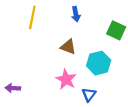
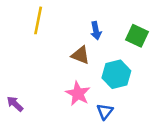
blue arrow: (76, 14) -> (96, 31), moved
purple arrow: (13, 88) -> (15, 104), turned 40

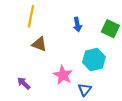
brown triangle: (80, 55) -> (39, 44), moved
purple arrow: (15, 104) -> (24, 83), moved

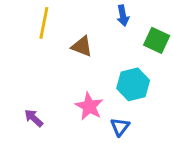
blue arrow: (77, 24) -> (123, 16), moved
brown triangle: (39, 44) -> (82, 46), moved

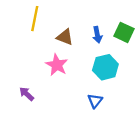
blue arrow: (123, 16) -> (97, 35), moved
pink star: (89, 106) -> (57, 65), moved

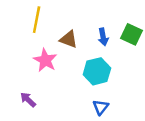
pink star: (57, 65) -> (45, 60), moved
cyan hexagon: (105, 67) -> (97, 71), moved

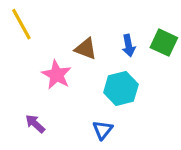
yellow line: (37, 20) -> (21, 24), moved, turned -40
blue triangle: (101, 107) -> (103, 130), moved

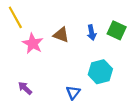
pink star: (57, 75) -> (33, 43), moved
cyan hexagon: (121, 88) -> (100, 72), moved

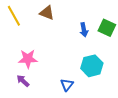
brown triangle: (61, 35) -> (47, 13), moved
pink star: (33, 43) -> (28, 59), moved, turned -30

